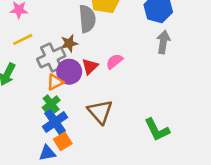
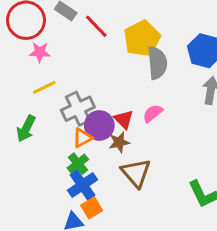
gray semicircle: (87, 19) -> (157, 63), moved
brown star: (69, 43) -> (119, 142), moved
red triangle: (90, 67) -> (124, 119), turned -30

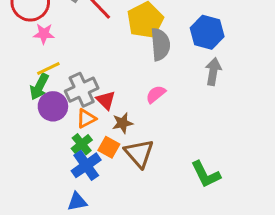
red triangle: (124, 119) -> (106, 100), moved
purple circle: (99, 125) -> (53, 106), moved
green arrow: (26, 129) -> (39, 87), moved
orange square: (92, 208) -> (109, 147), moved, turned -30

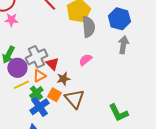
yellow line: (48, 69) -> (21, 85), moved

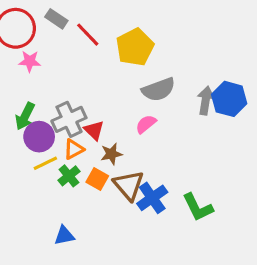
blue hexagon: (119, 19) -> (229, 99), moved
gray semicircle: (88, 27) -> (158, 90), moved, turned 75
blue cross: (39, 107) -> (152, 198), moved

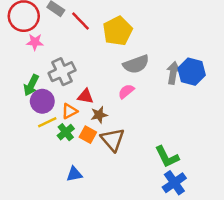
gray cross: (69, 119) -> (62, 72), moved
red triangle: (94, 130) -> (85, 96), turned -35
blue cross: (152, 198) -> (174, 183), moved
blue triangle: (64, 236) -> (74, 174), moved

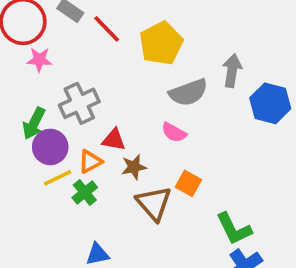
gray arrow: (173, 73) -> (232, 71), moved
pink semicircle: (126, 91) -> (174, 132), turned -112
orange square: (88, 135) -> (188, 183), moved

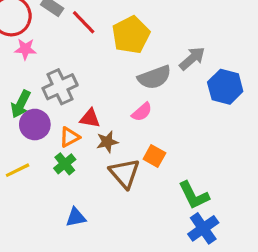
gray arrow: (232, 71) -> (192, 58), turned 40
pink semicircle: (174, 132) -> (142, 112), turned -70
yellow line: (57, 178) -> (18, 170), moved

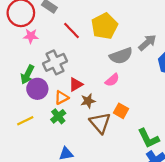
red line: (84, 22) -> (71, 30), moved
red triangle: (90, 118) -> (76, 84), turned -40

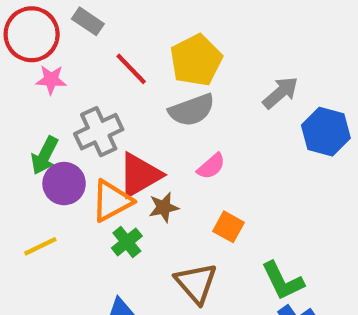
gray semicircle: (121, 56) -> (192, 110), moved
red triangle: (76, 84) -> (140, 175), size x1.6
orange triangle: (62, 98) -> (112, 201), size x1.5
green cross: (58, 116) -> (127, 242), moved
brown triangle: (100, 123) -> (196, 283), moved

